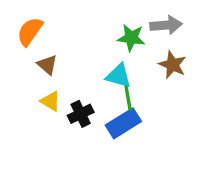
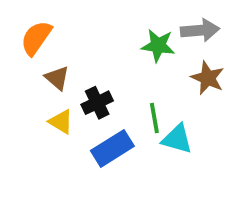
cyan triangle: (119, 76) -> (177, 139), moved
black cross: (81, 114) -> (97, 103), moved
blue rectangle: (123, 123) -> (112, 148), moved

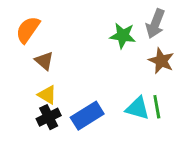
gray arrow: (200, 30) -> (155, 24), turned 116
black cross: (97, 103) -> (49, 117), moved
green line: (154, 118) -> (157, 107), moved

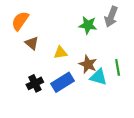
brown star: (161, 61) -> (88, 64), moved
yellow triangle: (47, 95) -> (60, 53), moved, turned -40
green line: (157, 107) -> (118, 67), moved

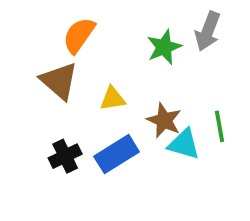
orange semicircle: (20, 21) -> (79, 35), moved
green star: (88, 25) -> (164, 47), turned -30
brown triangle: (32, 43) -> (59, 81), size x1.5

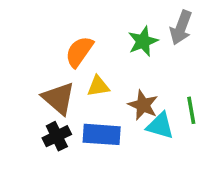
orange semicircle: (79, 35) -> (79, 52), moved
brown triangle: (59, 81) -> (59, 98), moved
blue rectangle: (117, 154) -> (102, 134), turned 36

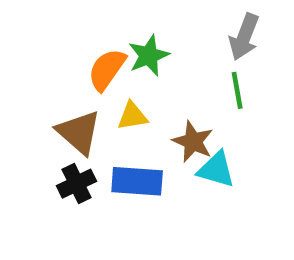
green star: (143, 41) -> (149, 55), moved
green line: (191, 110) -> (237, 90), moved

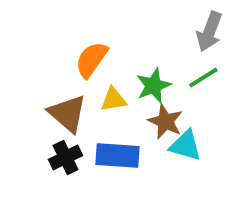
green star: (149, 55) -> (153, 86), moved
green line: (237, 90) -> (203, 78), turned 68

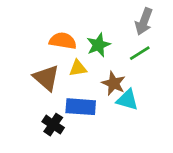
orange semicircle: (91, 60) -> (63, 41), turned 64
green star: (153, 86) -> (98, 45), moved
black cross: (66, 157) -> (53, 125), moved, turned -30

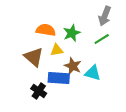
brown star: (114, 83) -> (73, 66), moved

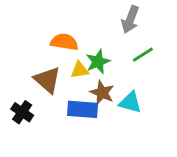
gray arrow: (105, 16) -> (130, 20), moved
green star: (72, 33) -> (98, 62), moved
black cross: (39, 91) -> (22, 112), moved

